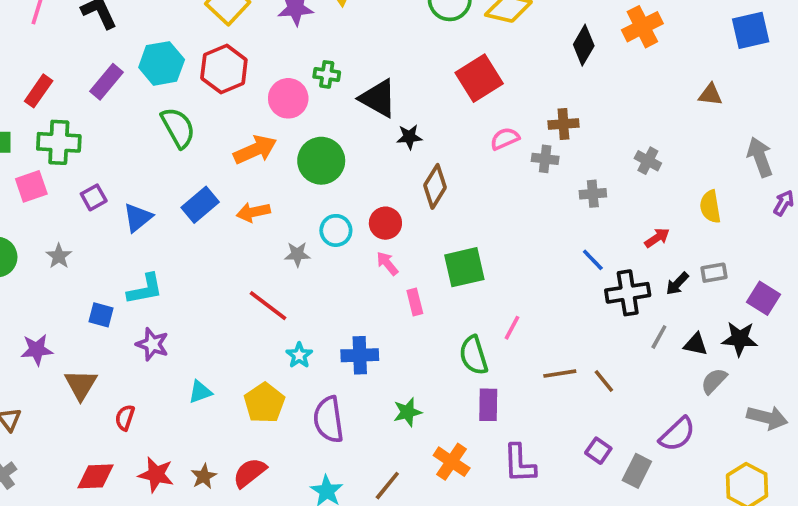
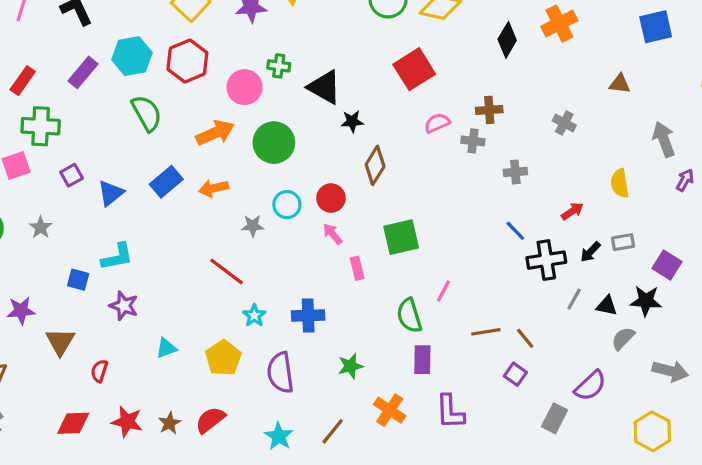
gray cross: (648, 161) -> (564, 123), moved
purple square: (598, 451) -> (515, 374), moved

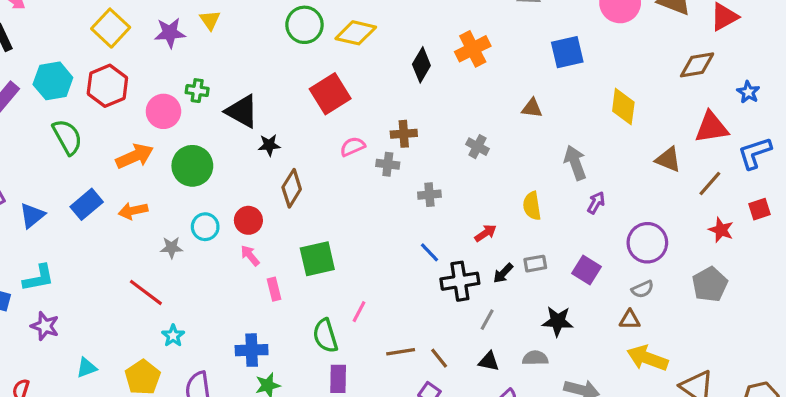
purple square: (667, 265) -> (586, 270), moved
black triangle: (607, 306) -> (489, 361), moved
blue cross: (308, 316) -> (252, 350), moved
gray semicircle: (623, 338) -> (535, 358), turned 45

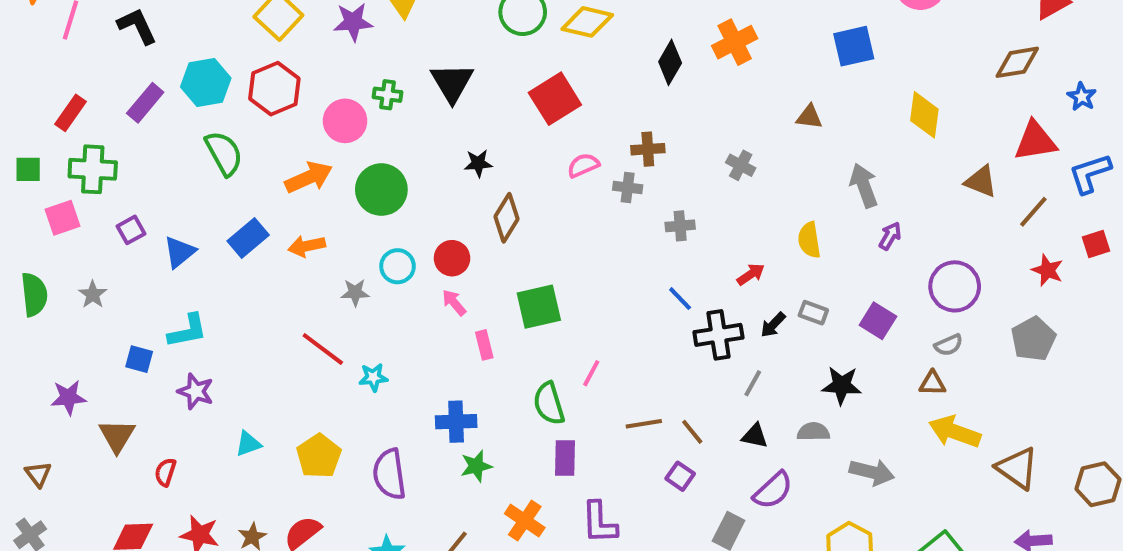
black triangle: (242, 111) -> (452, 83), moved, turned 30
gray rectangle: (535, 264) -> (813, 313), turned 30
cyan star: (173, 336) -> (373, 377), moved, turned 30

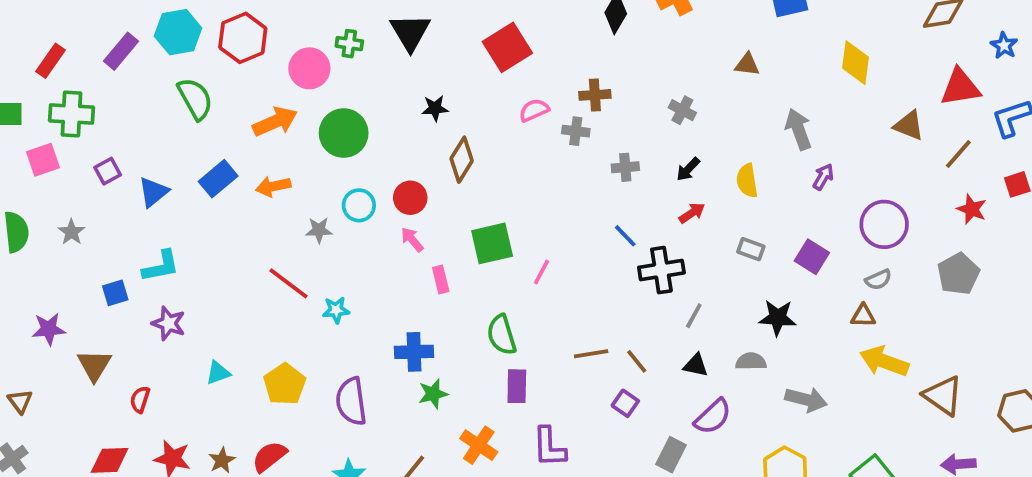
black arrow: (773, 325) -> (688, 169), moved
blue square: (139, 359) -> (115, 293), turned -32
pink line: (591, 373) -> (542, 272), moved

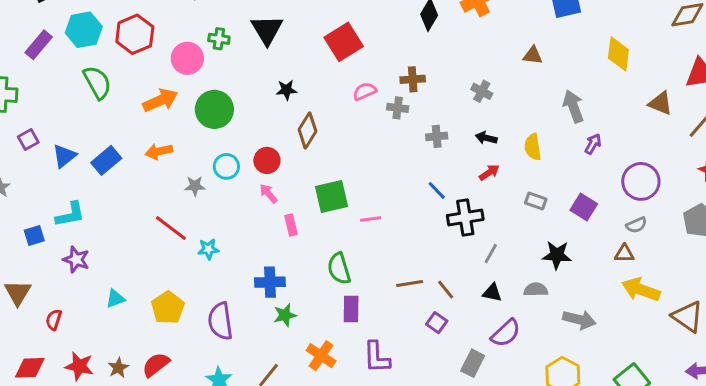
black arrow: (688, 169) -> (486, 138), turned 60
blue rectangle: (218, 179) -> (106, 160), moved
pink line: (542, 272) -> (371, 219), turned 55

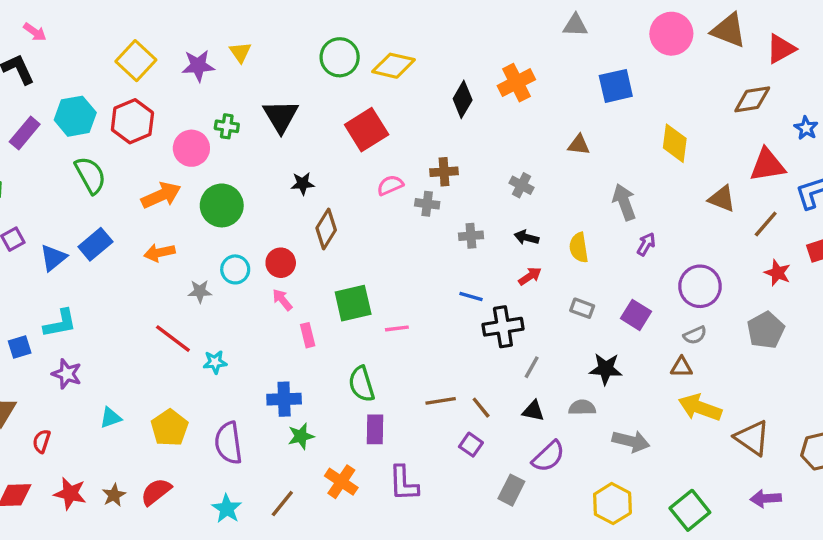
blue rectangle: (106, 160) -> (95, 244), moved
blue line: (437, 190) -> (471, 296), turned -30

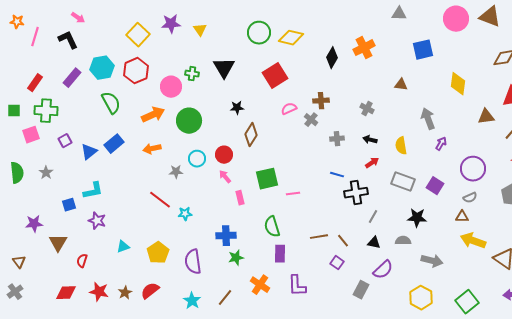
purple star: (198, 66) -> (171, 24), moved
brown triangle: (722, 199) -> (486, 117), turned -30
gray cross: (427, 204) -> (311, 120), turned 32
gray rectangle: (582, 308) -> (403, 182), size x1.6

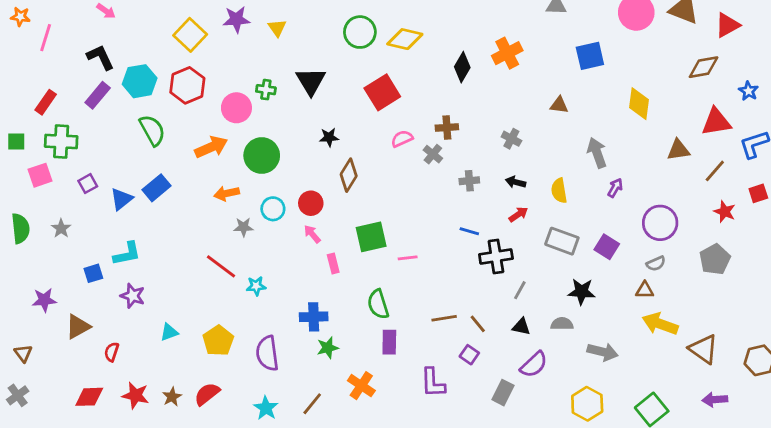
black L-shape: (68, 40) -> (100, 57), moved
orange arrow: (152, 149) -> (227, 193), moved
brown triangle: (58, 243) -> (78, 327), turned 30
purple L-shape: (297, 286) -> (433, 383), moved

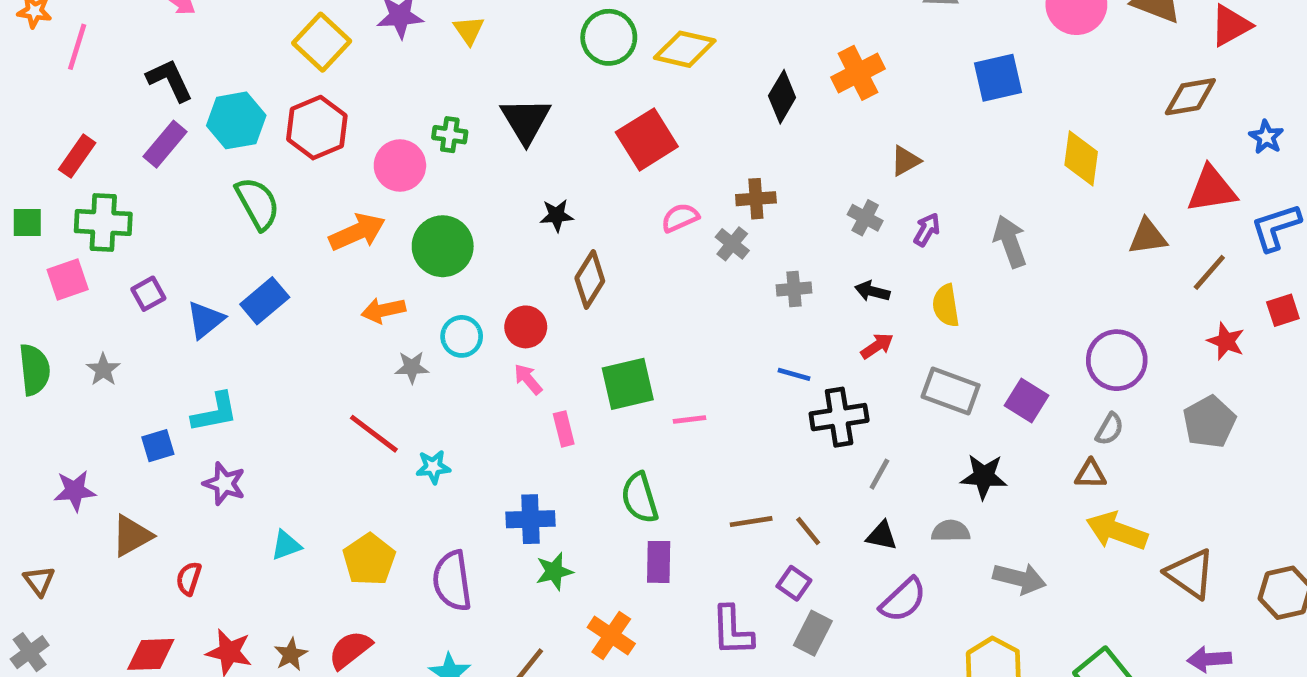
brown triangle: (559, 105) -> (905, 161), moved, turned -36
purple arrow: (615, 188) -> (927, 230), moved
gray semicircle: (656, 264) -> (1110, 429), turned -36
gray rectangle: (503, 393) -> (813, 633), moved

